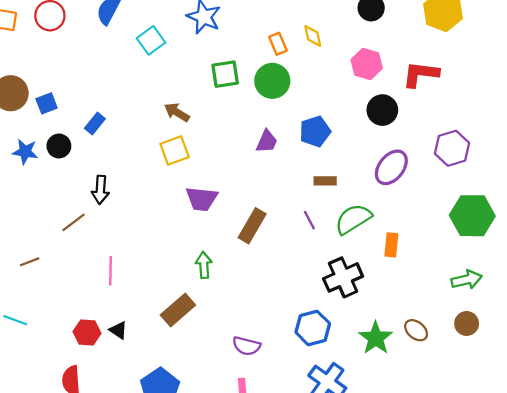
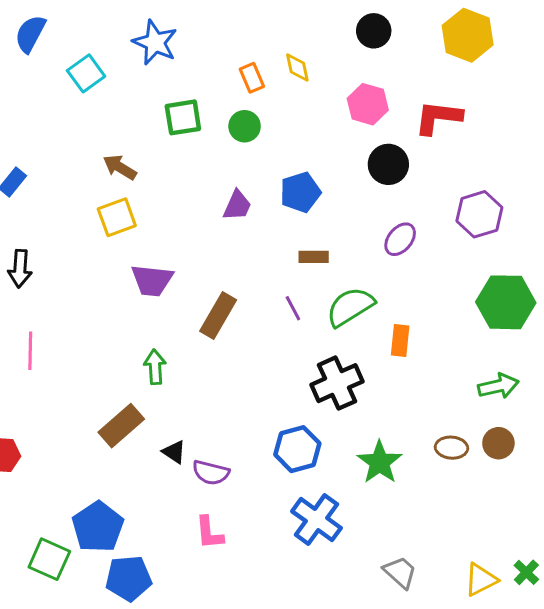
green circle: (272, 81) -> (245, 126), size x0.7
purple ellipse: (391, 167) -> (400, 239), size x0.7
pink line: (111, 271) -> (30, 351), moved
black triangle: (118, 330) -> (174, 452), moved
brown ellipse: (416, 330) -> (451, 448), moved, turned -35

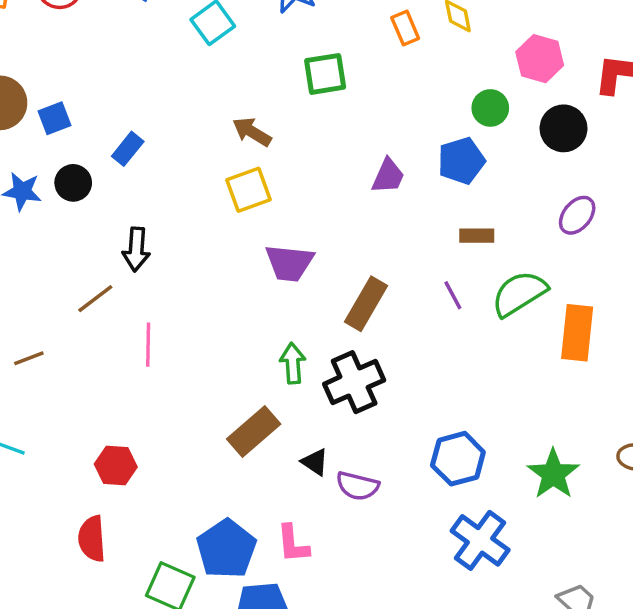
green circle: (245, 126) -> (490, 108), moved
orange rectangle: (400, 340) -> (577, 333), size x1.5
black cross: (337, 383) -> (354, 382), moved
pink L-shape: (209, 533) -> (293, 544), moved

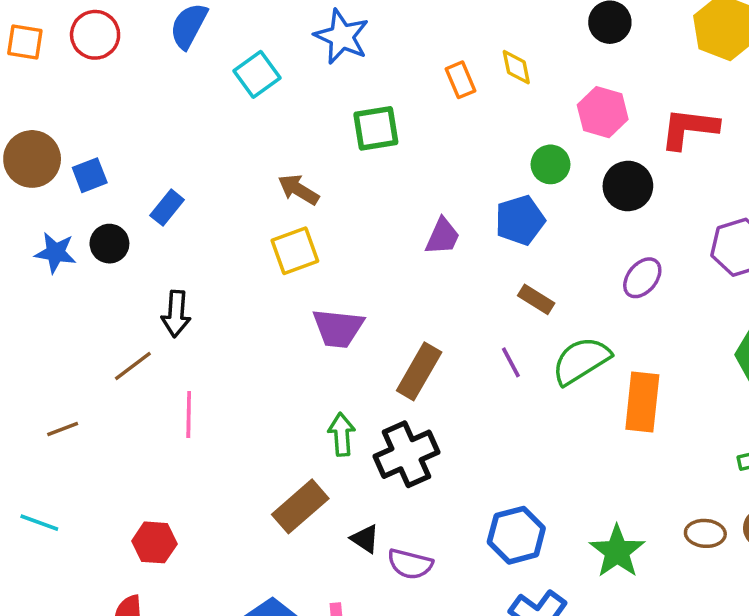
brown rectangle: (477, 236) -> (536, 299), turned 32

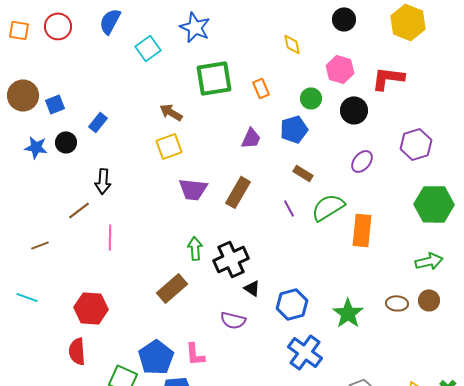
orange rectangle: (460, 80) -> (261, 88), moved
green square: (376, 128) -> (214, 78), size x1.4
brown rectangle: (419, 371) -> (238, 192), moved
black triangle: (365, 539) -> (252, 288), moved
red hexagon: (154, 542) -> (91, 308), size x1.4

